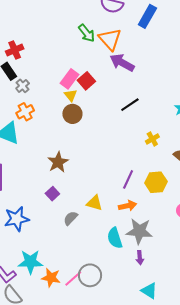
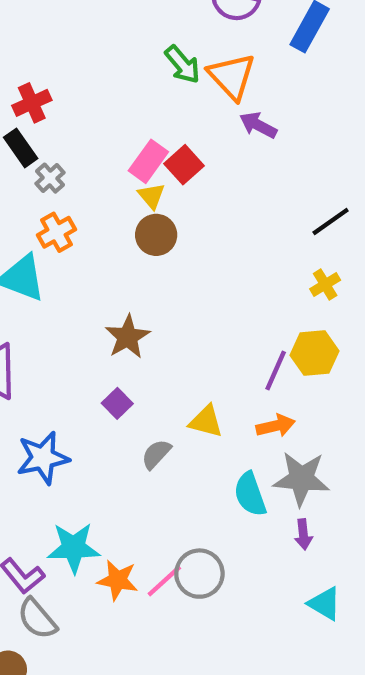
purple arrow: (122, 63) -> (258, 125), size x0.7
black line: (130, 105) -> (331, 221), moved
yellow hexagon: (156, 182) -> (314, 353), moved

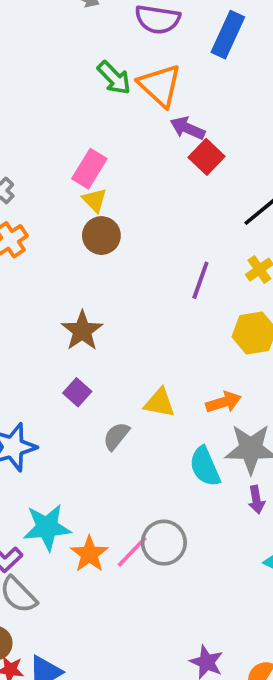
red square: (184, 165) -> (206, 157), moved
purple line: (276, 370) -> (200, 280), moved
orange star: (118, 580) -> (89, 554), turned 30

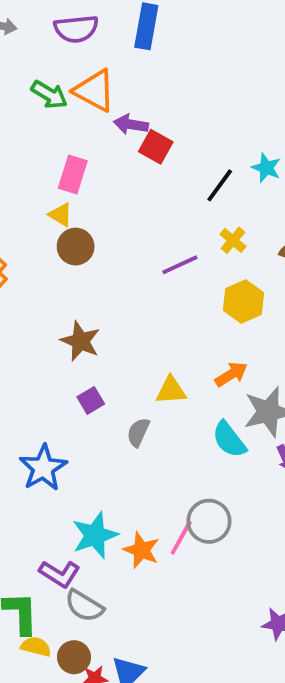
pink rectangle: (89, 169) -> (73, 174), moved
purple line: (200, 280) -> (180, 265), turned 60
purple square: (77, 392) -> (91, 400), turned 32

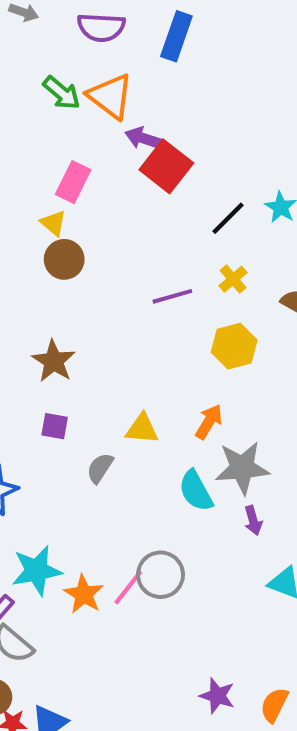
red square: (156, 147) -> (166, 166), size x1.4
orange arrow: (231, 374) -> (209, 422), turned -36
purple square: (91, 400) -> (55, 426), turned 32

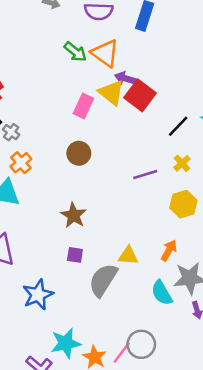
yellow triangle: (53, 223) -> (111, 93), moved, size x1.6
gray semicircle: (100, 468) -> (103, 280), size x1.8

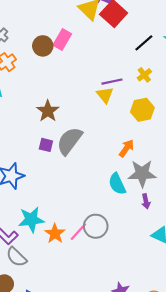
pink rectangle: (83, 106) -> (62, 40), moved
brown circle: (79, 153) -> (43, 46), moved
yellow triangle: (128, 256) -> (105, 95), moved, turned 42
gray semicircle: (103, 280) -> (69, 141), moved

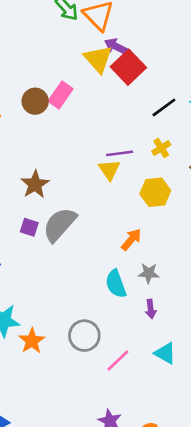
gray star: (142, 173) -> (149, 273), size x0.6
pink line: (78, 232) -> (118, 361), moved

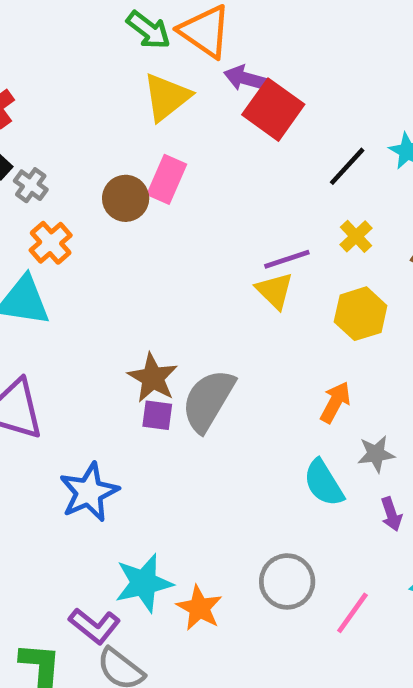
yellow triangle: (98, 59) -> (167, 97), moved, turned 44
brown star: (35, 184) -> (153, 378), moved

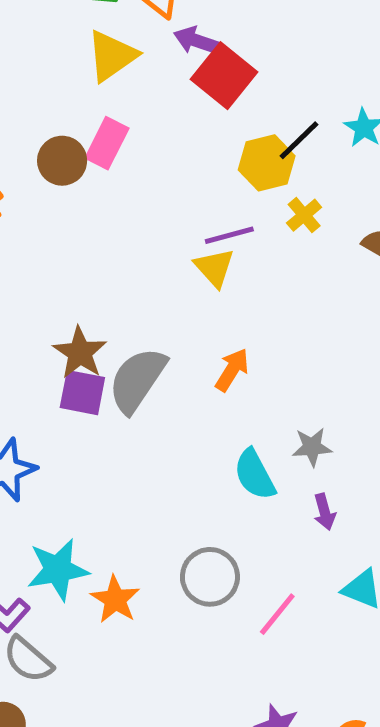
yellow hexagon: (361, 314) -> (267, 163), moved
orange arrow: (335, 402) -> (232, 370), moved
purple square: (157, 415) -> (82, 393), size x1.4

